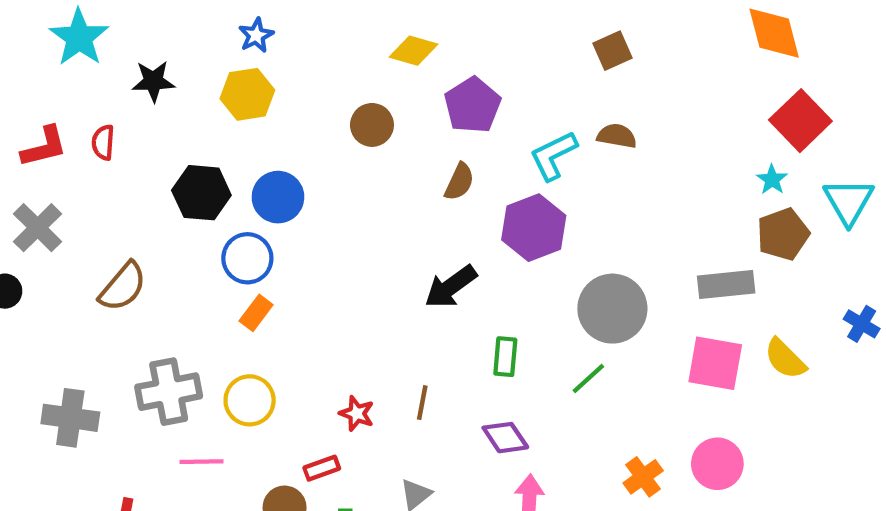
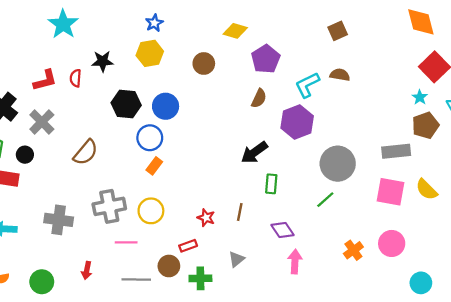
black star: (153, 81) -> (103, 61), moved
brown circle: (372, 125) -> (204, 63), moved
green rectangle: (505, 357) -> (271, 184), moved

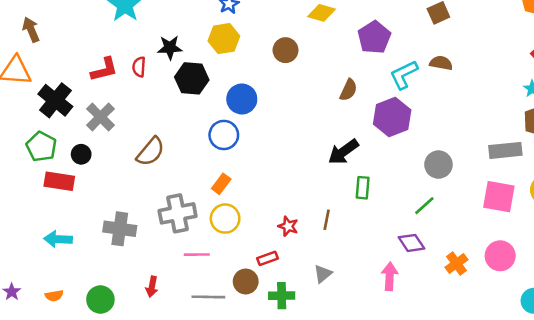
purple pentagon: (266, 59) -> (374, 37), moved
black hexagon: (126, 104) -> (192, 78), moved
gray circle: (338, 164) -> (438, 165), size x0.7
orange rectangle: (154, 166) -> (221, 184), moved
purple diamond: (283, 230) -> (411, 243), moved

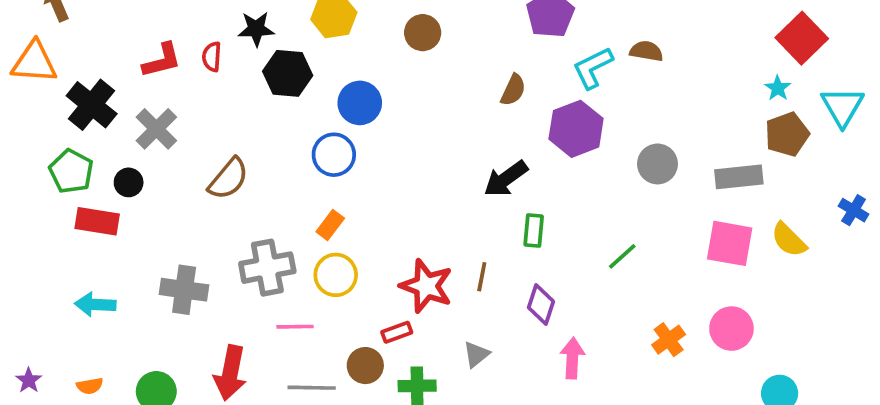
gray circle: (438, 165) -> (657, 164), moved
red star: (288, 226) -> (426, 286), size x1.8
purple diamond: (411, 243) -> (541, 304), moved, turned 52
red arrow: (152, 287) -> (230, 373), size x1.8

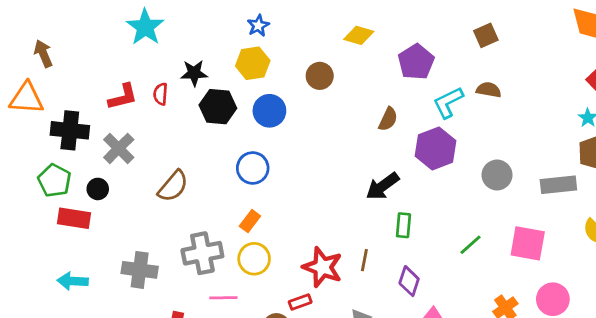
blue circle: (360, 103) -> (269, 111), moved
black cross: (92, 105) -> (70, 130), turned -33
pink square: (730, 243) -> (528, 243), moved

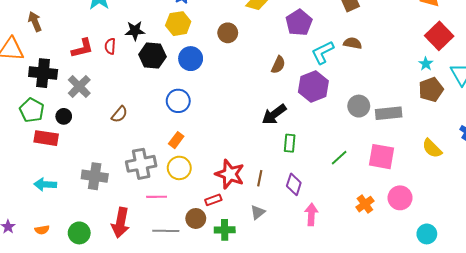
brown arrow: (43, 54) -> (35, 21), moved
gray rectangle: (558, 185) -> (389, 113), moved
brown semicircle: (173, 186) -> (119, 114), size x0.7
brown line: (364, 260) -> (260, 178), moved

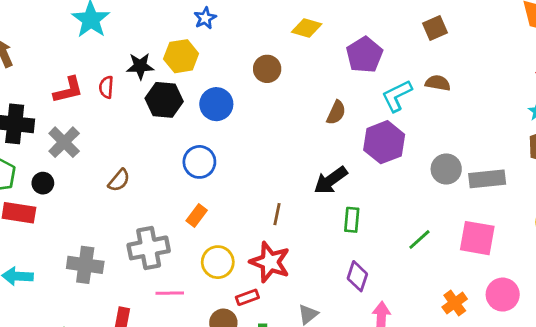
yellow hexagon: (178, 24) -> (181, 56), moved
yellow circle: (179, 168) -> (218, 262), moved
brown line: (260, 178) -> (277, 214), moved

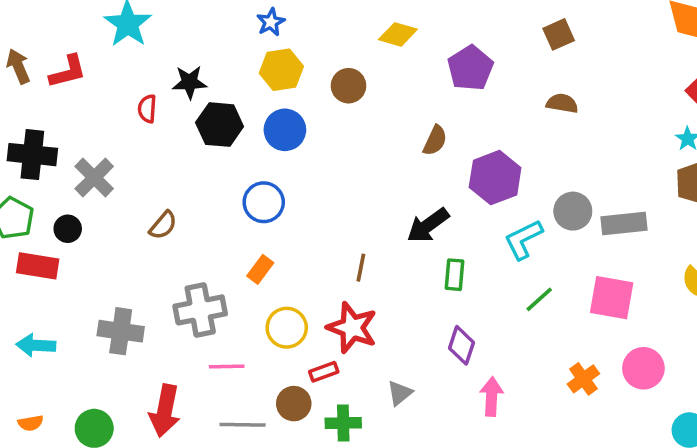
yellow hexagon: (181, 56) -> (281, 70), moved
red L-shape: (68, 90) -> (68, 72), moved
cyan L-shape: (397, 96) -> (523, 239), moved

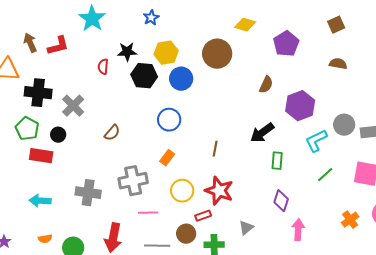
blue star: (271, 22) -> (151, 18), moved
yellow hexagon: (281, 70) -> (166, 53), moved
brown circle: (348, 86) -> (217, 54), size x1.5
brown line: (361, 268) -> (215, 149), moved
orange semicircle: (31, 423) -> (45, 239), moved

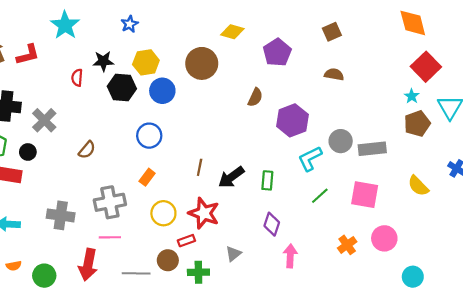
black arrow: (262, 133) -> (231, 177), moved
pink line: (148, 213) -> (110, 237), moved

